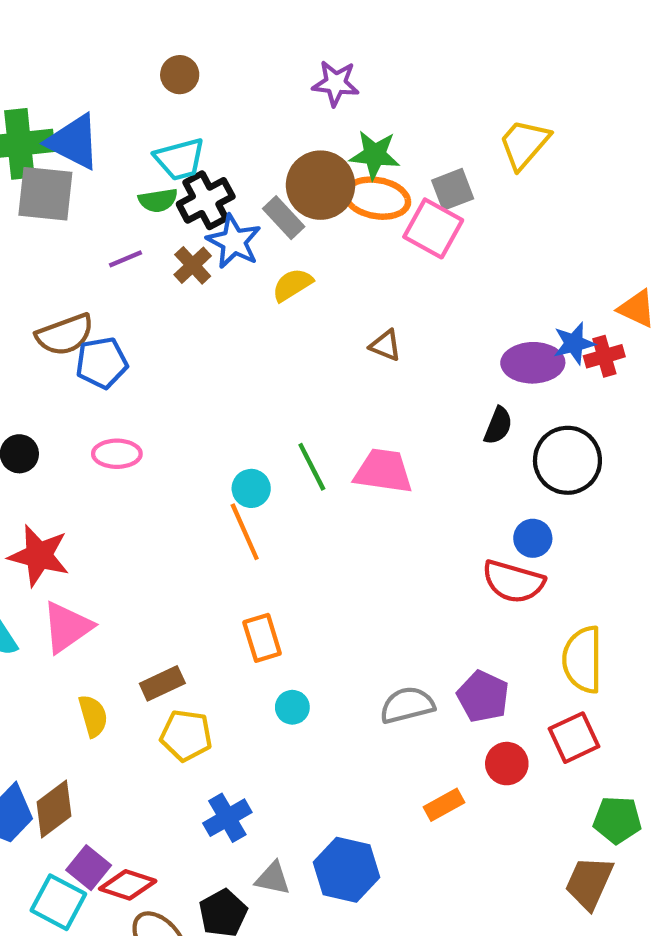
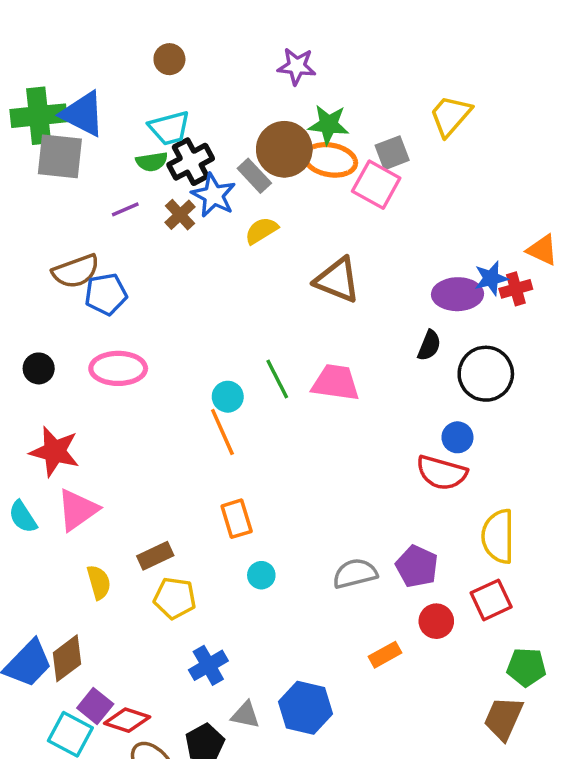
brown triangle: (385, 345) -> (337, 280), size x1.8
pink ellipse: (117, 454) -> (118, 368), size x1.4

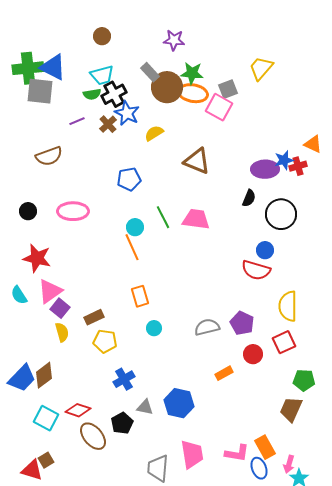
gray rectangle: (254, 176) -> (150, 72), moved
blue pentagon: (106, 294) -> (129, 179), moved
purple square: (95, 706) -> (60, 308), moved

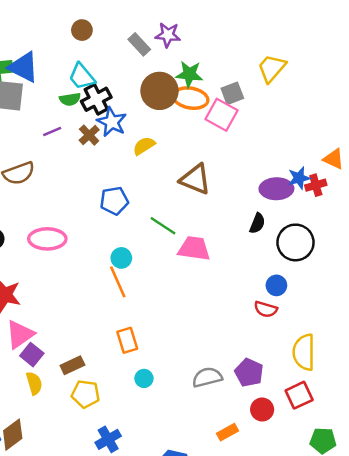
gray rectangle: (150, 72) -> (139, 44), moved
cyan trapezoid: (102, 75) -> (82, 77), turned 65
green line: (163, 217) -> (163, 226), moved, turned -30
red semicircle: (256, 270) -> (266, 309), size x0.7

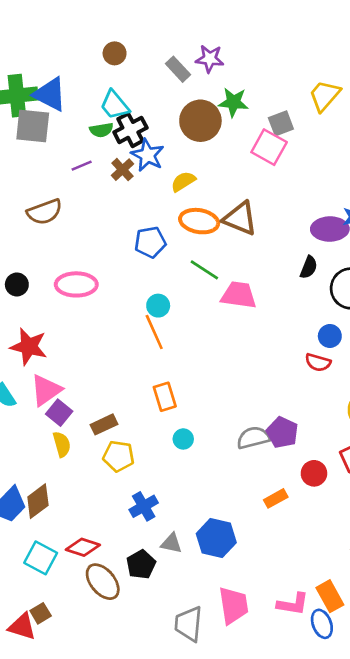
orange ellipse: (191, 98) -> (199, 221), moved
purple pentagon: (249, 372) -> (282, 432), moved

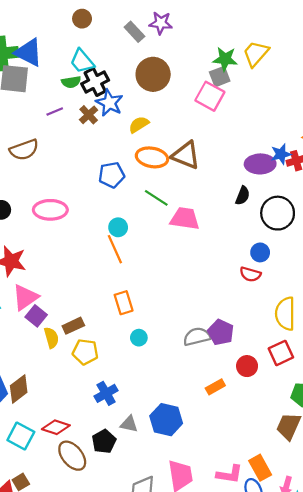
green star: (233, 102) -> (225, 59), moved
yellow semicircle: (62, 444) -> (51, 338), moved

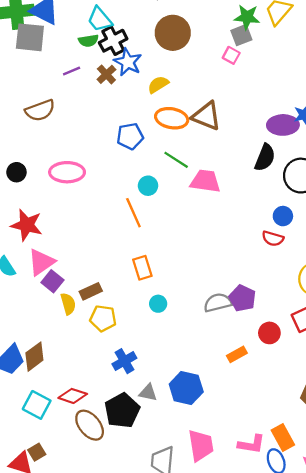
pink square: (210, 96) -> (231, 55), size x0.6
black semicircle: (243, 196) -> (265, 158), size x1.4
cyan circle: (118, 227) -> (148, 186), moved
black pentagon: (104, 441) -> (122, 411), size x1.4

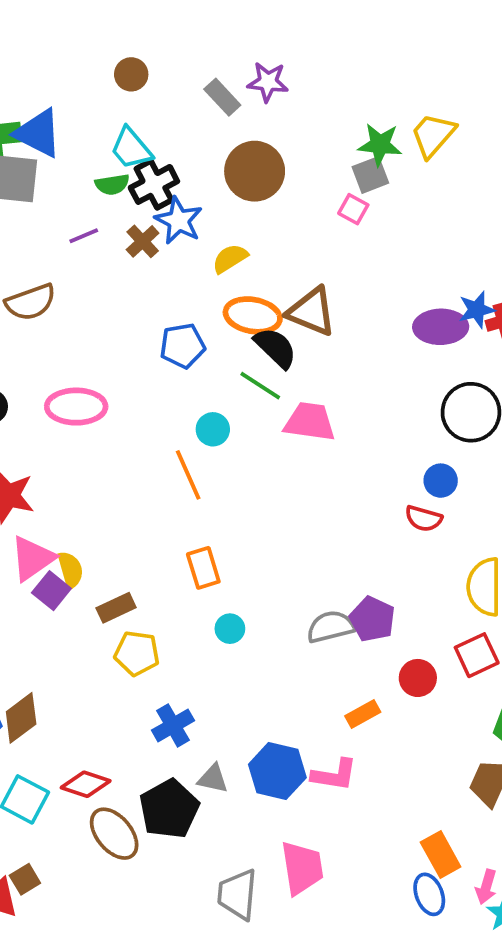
black semicircle: (265, 158) -> (275, 348), moved, turned -68
yellow semicircle: (68, 304) -> (70, 570), moved
pink L-shape: (251, 444) -> (334, 775), moved

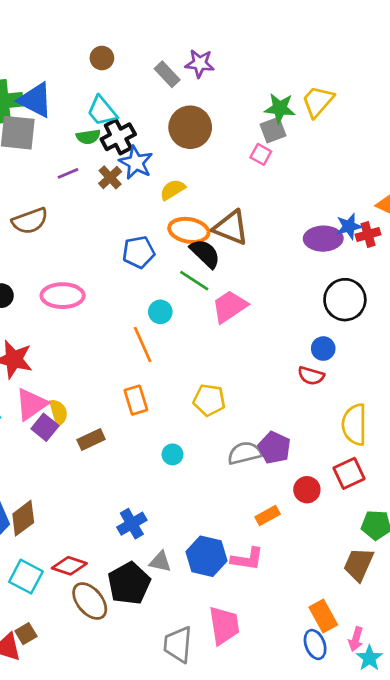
pink trapezoid: (310, 422) -> (230, 306), turned -42
orange rectangle: (203, 568) -> (136, 400), moved
yellow pentagon: (137, 653) -> (209, 400), moved

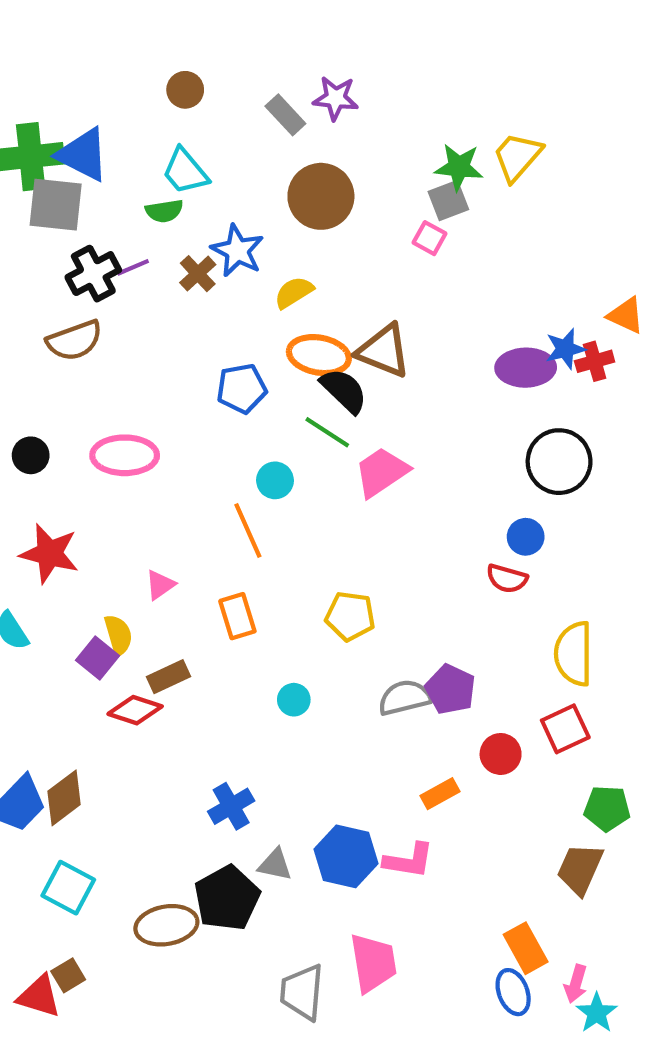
black cross: (118, 137) -> (93, 274), moved
pink triangle: (31, 404) -> (160, 585), moved, size x0.6
red diamond: (69, 566) -> (135, 710), moved
brown ellipse: (90, 601) -> (166, 925), turned -60

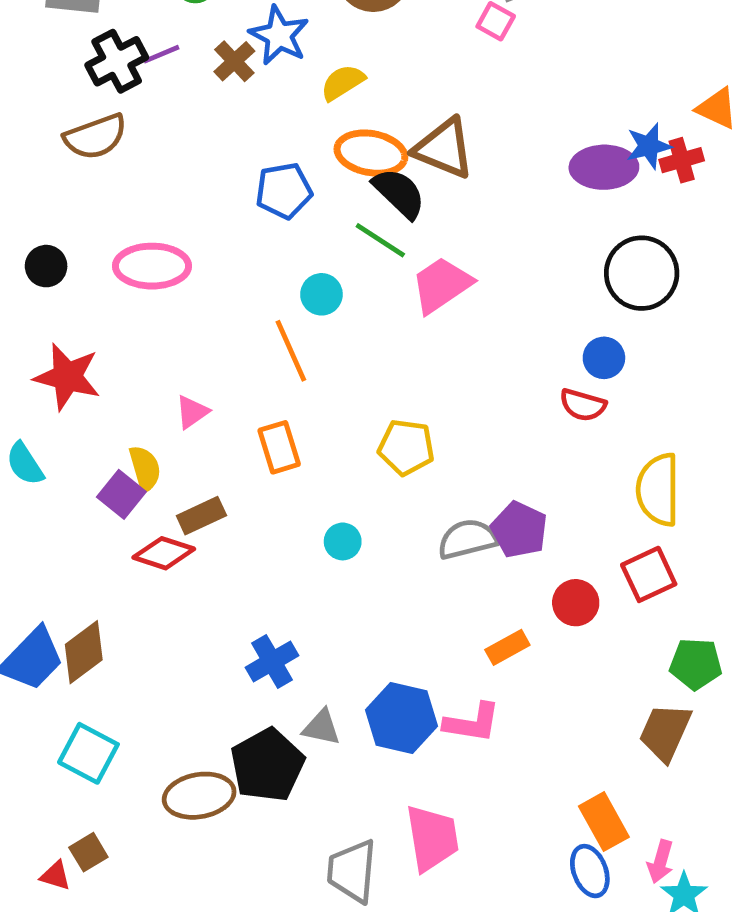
red triangle: (39, 996) -> (55, 876), size x0.6

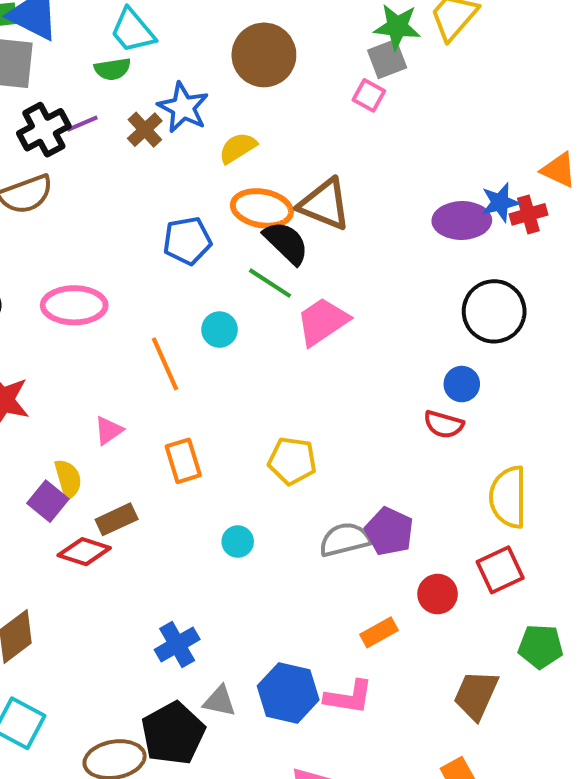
orange line: (291, 351) -> (165, 364), moved
brown trapezoid: (665, 732) -> (476, 695), moved

